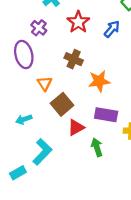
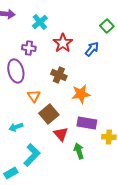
purple cross: (39, 28) -> (29, 48), turned -32
red triangle: (76, 128) -> (61, 134), turned -42

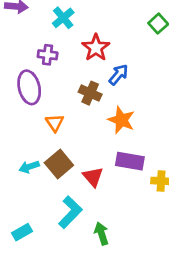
blue arrow: (92, 49) -> (119, 75), moved
orange star: (81, 94) -> (121, 120), turned 30
brown square: (49, 114) -> (59, 164), moved
green arrow: (79, 151) -> (101, 233), moved
cyan L-shape: (32, 155) -> (70, 212), moved

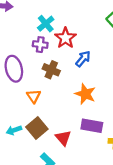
cyan cross: (63, 18) -> (46, 24), moved
purple cross: (48, 55) -> (40, 45), moved
brown cross: (90, 93) -> (51, 70), moved

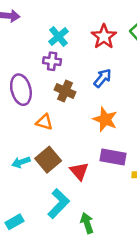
red star: (65, 38) -> (104, 37), moved
orange triangle: (34, 96) -> (44, 122), turned -40

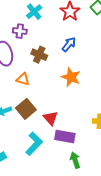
purple cross: (52, 61) -> (20, 31), moved
purple rectangle: (113, 157) -> (65, 137), moved
green arrow: (87, 223) -> (75, 160), moved

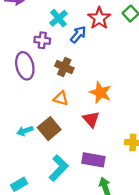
blue arrow: (69, 44) -> (78, 34), moved
orange triangle: (23, 79) -> (61, 98), moved
red triangle: (50, 118) -> (91, 119), moved

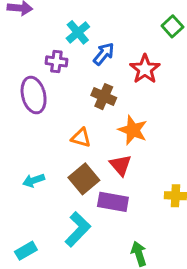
red star: (99, 18) -> (145, 69), moved
brown cross: (64, 67) -> (104, 97), moved
brown square: (49, 129) -> (84, 179), moved
purple rectangle: (93, 160) -> (113, 202), moved

